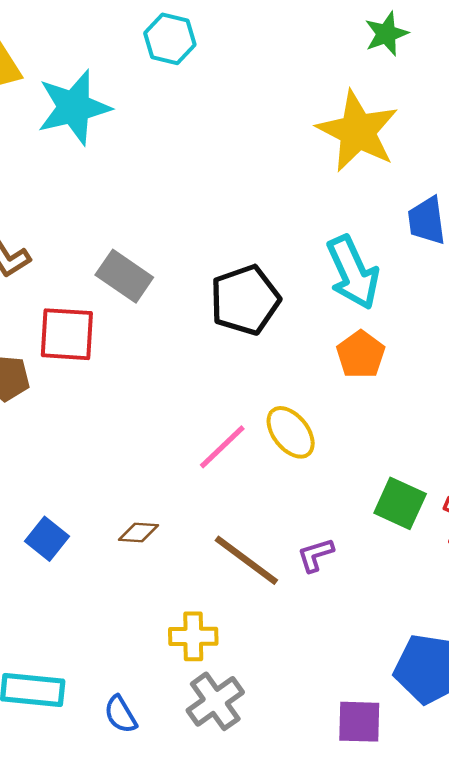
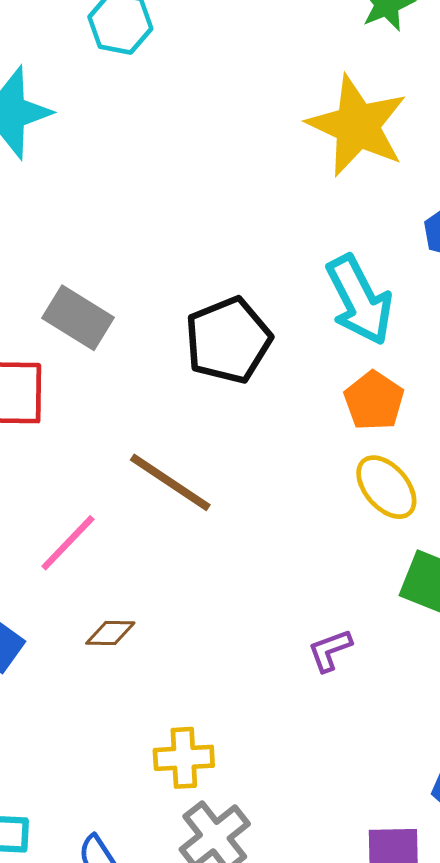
yellow ellipse: (291, 432) -> (386, 487), moved
pink line: (222, 447) -> (68, 543), moved
brown line: (246, 560) -> (170, 482), moved

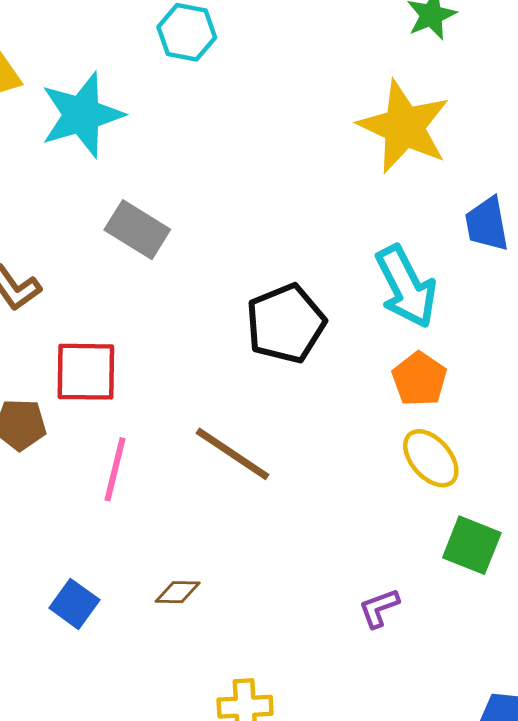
gray rectangle: (78, 318) -> (137, 230), moved
pink line: (68, 543) -> (115, 469), moved, turned -30

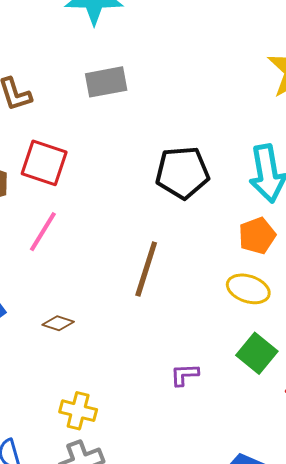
gray rectangle: (137, 230) -> (106, 82), turned -60
brown line: (233, 454) -> (146, 269), moved, turned 56
yellow ellipse: (431, 458) -> (248, 289), turned -48

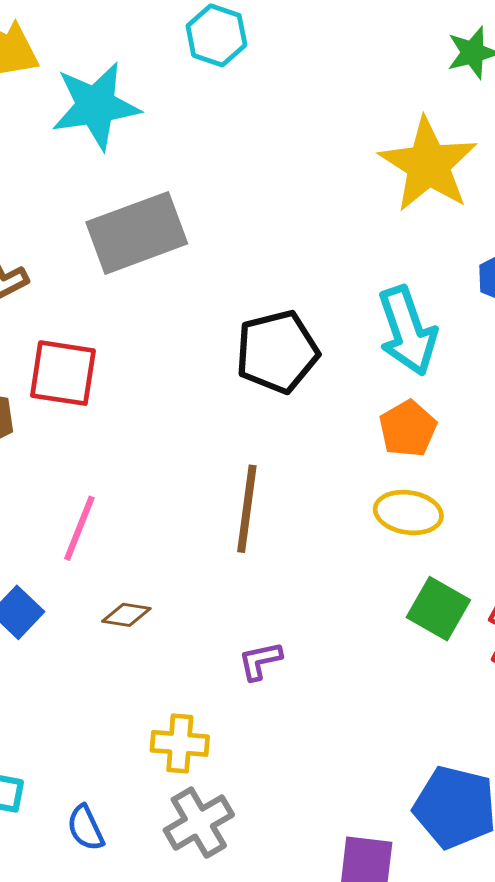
gray rectangle: (106, 82) -> (137, 233), size x1.5
pink line: (43, 232) -> (79, 528), moved
purple L-shape: (184, 375) -> (260, 661), moved

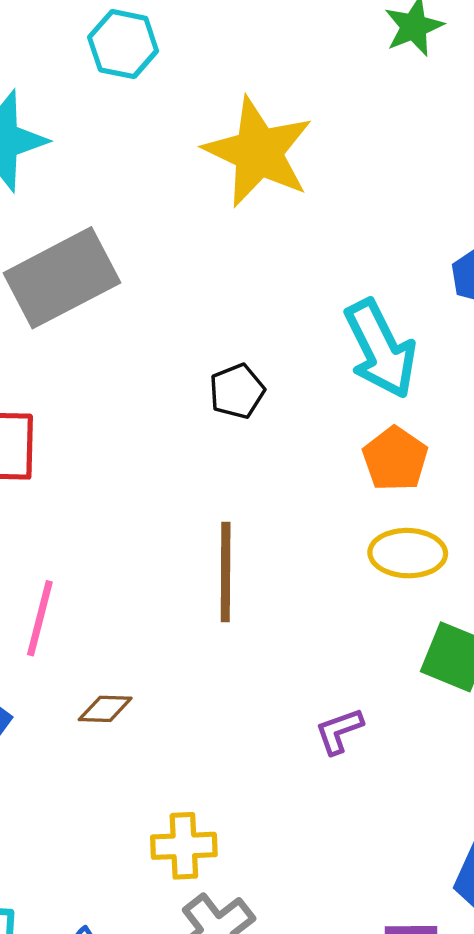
yellow star: (428, 165) -> (258, 152), moved
black pentagon: (277, 352) -> (237, 391), size x0.6
purple L-shape: (260, 661) -> (339, 731), moved

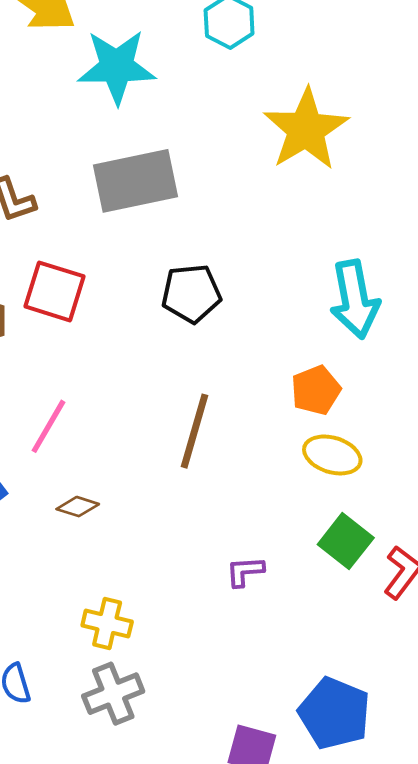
black pentagon: (237, 391) -> (191, 293), moved, size x1.4
orange pentagon: (395, 459) -> (316, 390), moved

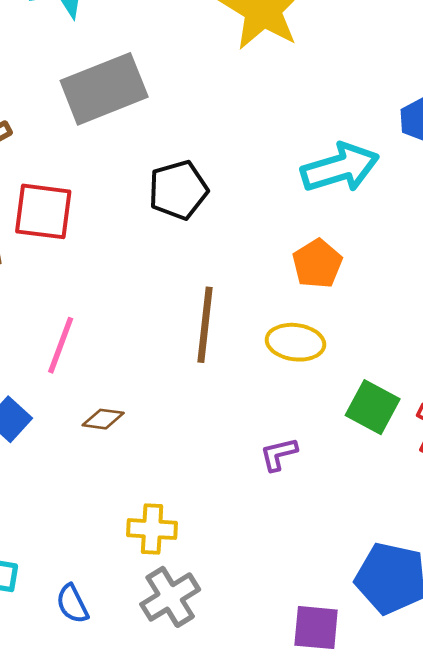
cyan arrow: (355, 299) -> (340, 168), turned -86
yellow ellipse: (332, 455) -> (295, 342), moved

